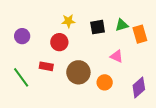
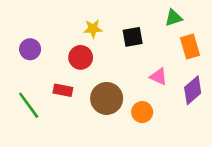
green triangle: (122, 25) -> (174, 18), moved
purple diamond: (139, 87) -> (193, 90), moved

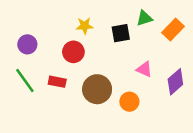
green triangle: (174, 18) -> (144, 18), moved
orange rectangle: (190, 46) -> (173, 29), moved, turned 60
green line: (29, 105) -> (25, 80), moved

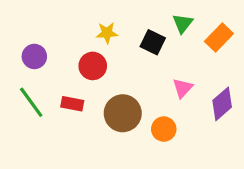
green triangle: (144, 18) -> (183, 23), turned -35
black square: (121, 33) -> (153, 42), turned 36
pink triangle: (144, 69) -> (183, 88), turned 49

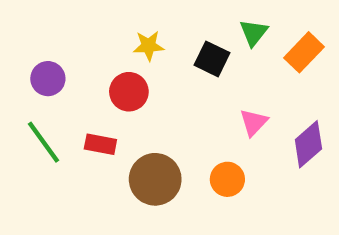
brown circle: (123, 113) -> (155, 179), moved

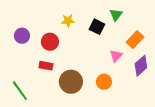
orange rectangle: (304, 52) -> (135, 40), moved
red circle: (129, 92) -> (50, 42), moved
green line: (44, 142) -> (20, 91), moved

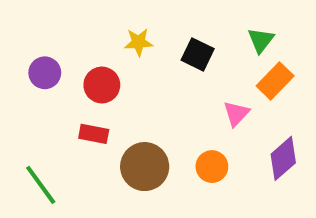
green triangle: (116, 15) -> (261, 40), moved
purple diamond: (141, 66) -> (283, 158), moved

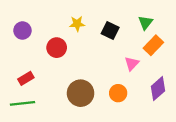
purple circle: (45, 73) -> (22, 31), moved
red rectangle: (94, 134) -> (26, 78), moved, turned -42
green line: (41, 185) -> (22, 103), turned -60

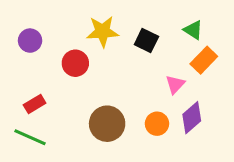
green triangle: (145, 23) -> (193, 30), turned -35
yellow star: (77, 24) -> (103, 31), size x1.5
purple diamond: (158, 89) -> (192, 118), moved
green line: (22, 103) -> (30, 137), turned 30

